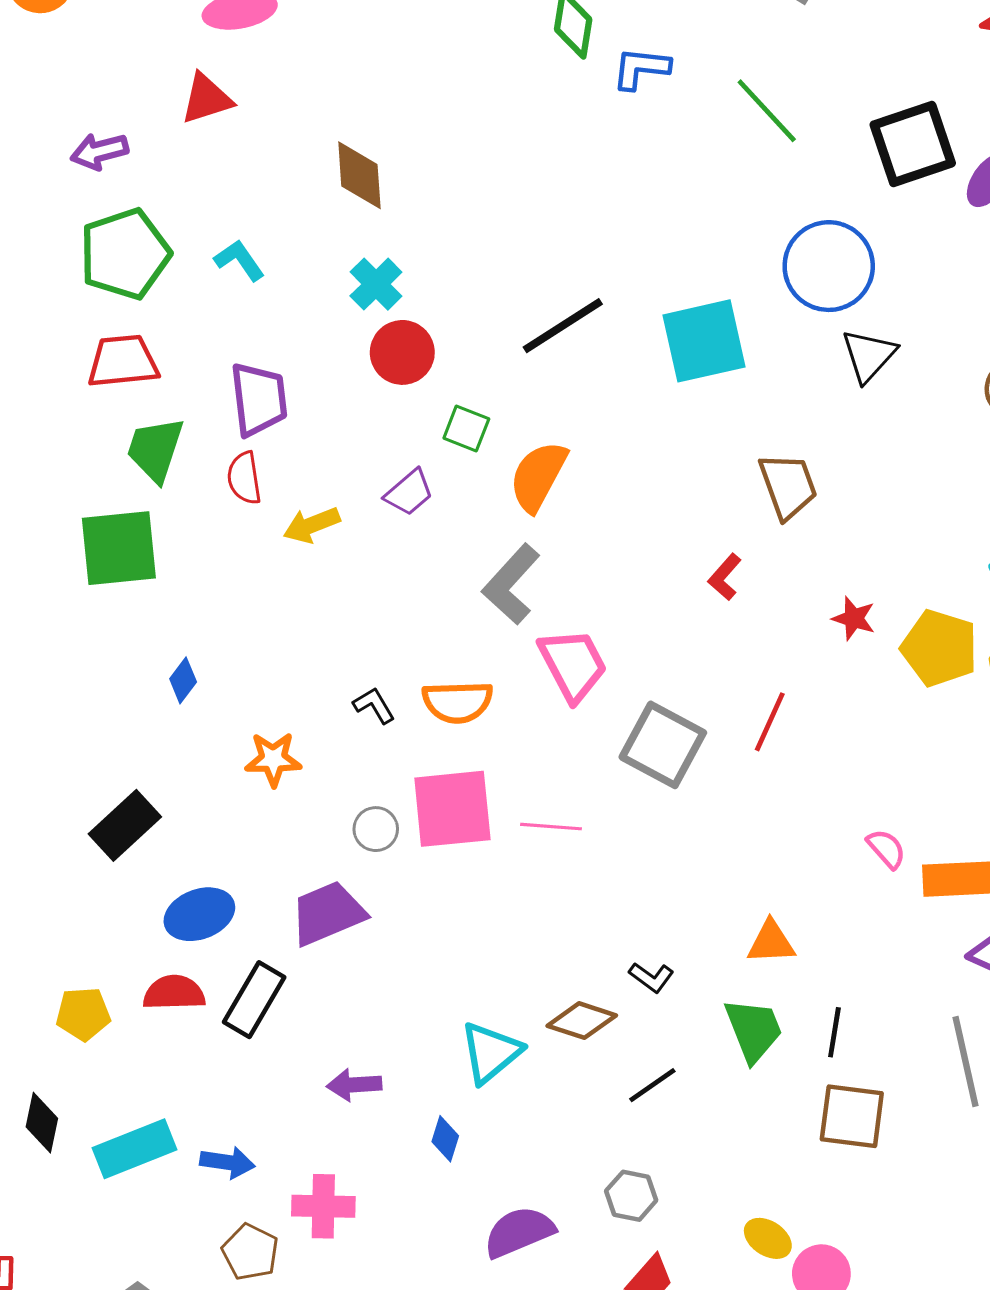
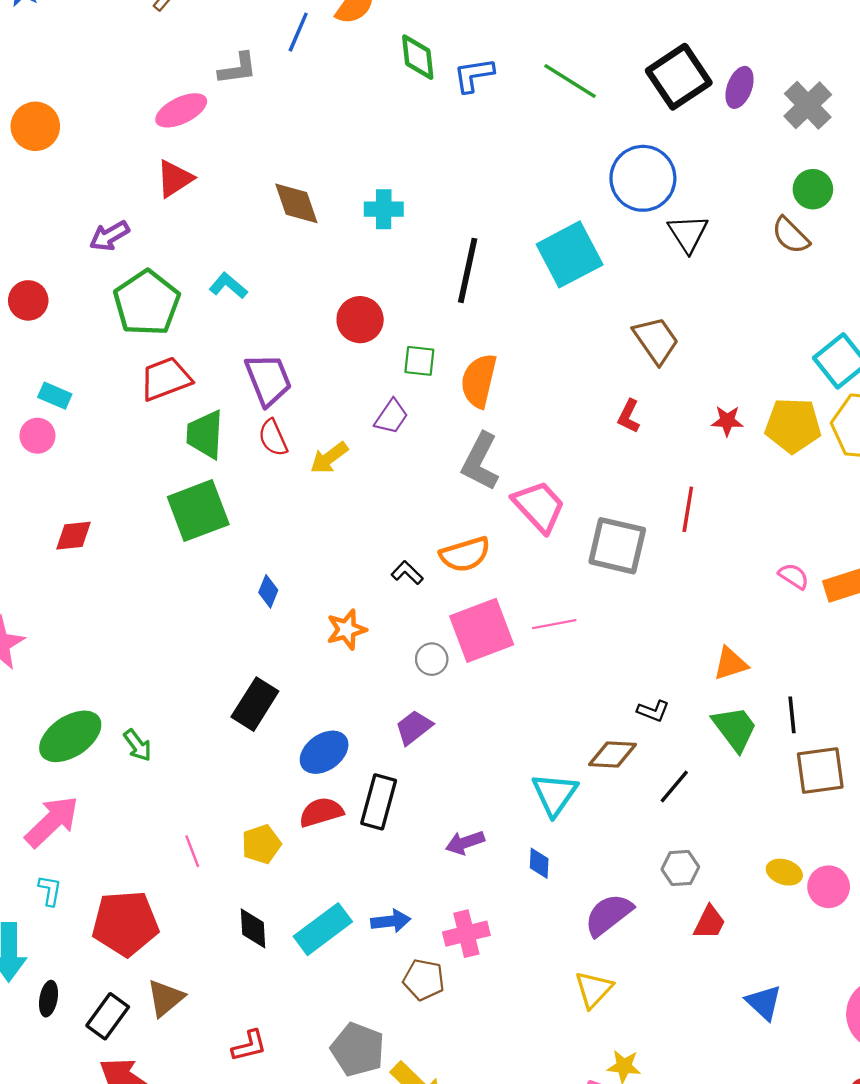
cyan cross: (376, 284) -> (384, 209), moved, turned -30
black line: (563, 326) -> (468, 270), turned -30
purple trapezoid: (328, 913) -> (414, 727), size x0.7

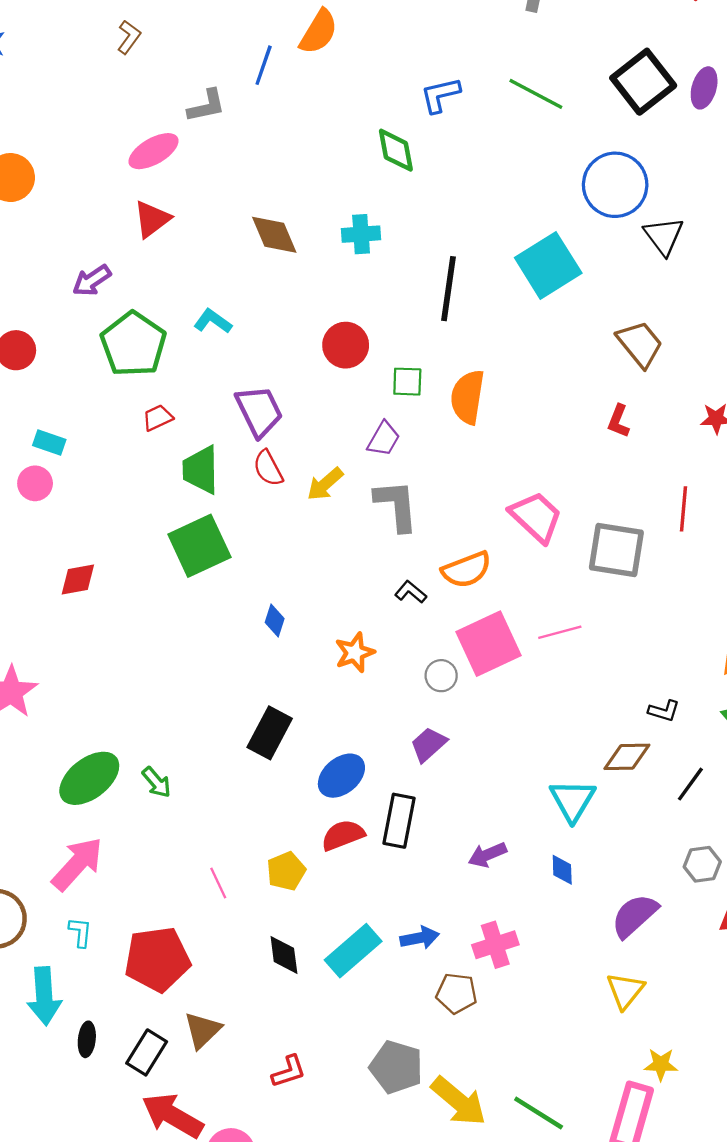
green diamond: (418, 57) -> (396, 150), moved
red trapezoid: (166, 379) -> (158, 418), size x0.6
gray L-shape: (480, 462) -> (396, 505), moved, turned 152

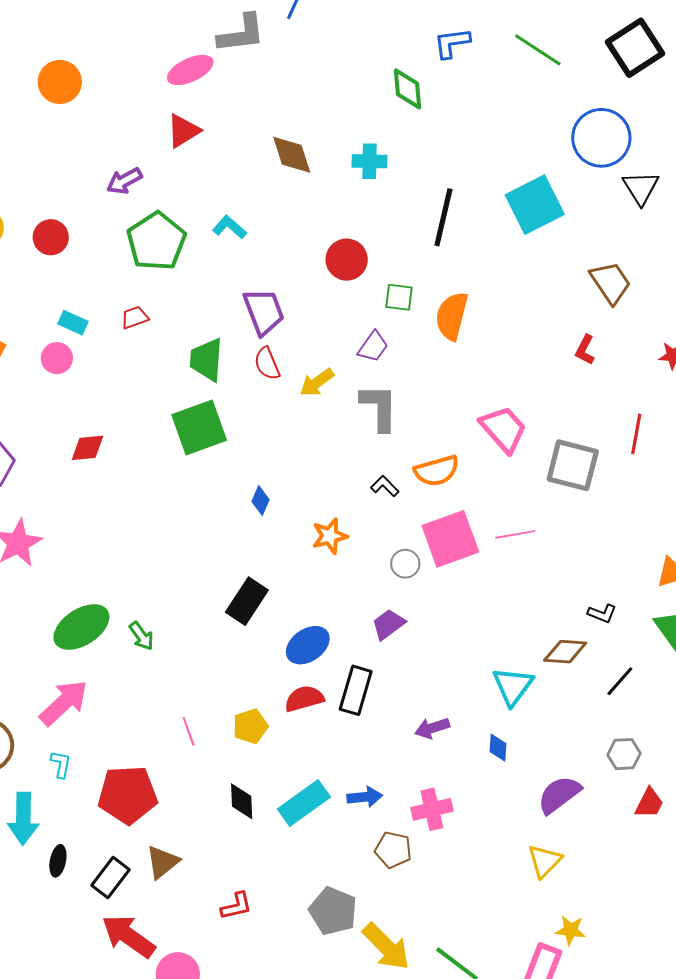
gray L-shape: (206, 106) -> (241, 34), size x1.4
red trapezoid: (158, 418) -> (135, 317), moved

